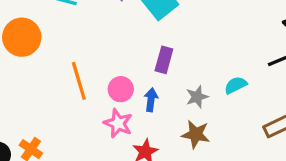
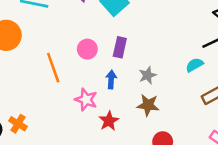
cyan semicircle: (236, 85) -> (194, 65), moved
pink circle: (121, 89) -> (87, 49), moved

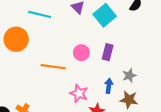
orange line: (53, 68) -> (53, 67), turned -65
blue arrow: (111, 80) -> (109, 86), moved

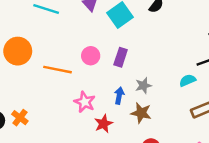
orange circle: (16, 39) -> (18, 51), moved

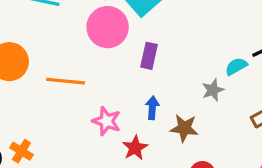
pink circle: (91, 56) -> (108, 27), moved, size x1.6
cyan semicircle: (187, 80) -> (236, 66), moved
gray star: (143, 85) -> (213, 90), moved

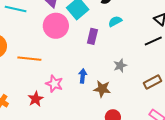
purple rectangle: (149, 56) -> (92, 36), moved
cyan semicircle: (236, 66) -> (115, 21), moved
red star: (135, 148) -> (36, 99), moved

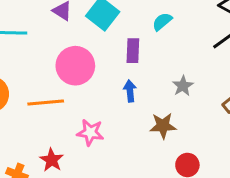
pink circle: (56, 26) -> (75, 66), moved
blue arrow: (83, 76) -> (130, 91), moved
red star: (36, 99) -> (52, 160), moved

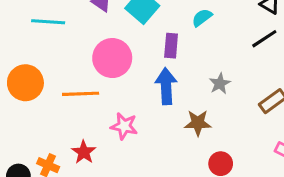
blue arrow: (130, 91) -> (166, 86), size x1.6

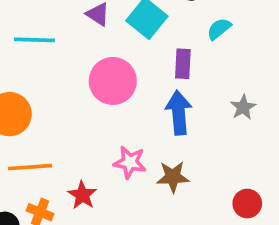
orange line: (81, 94) -> (30, 167), moved
brown star: (198, 123) -> (173, 177), moved

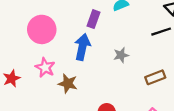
pink circle: (113, 81) -> (42, 29), moved

